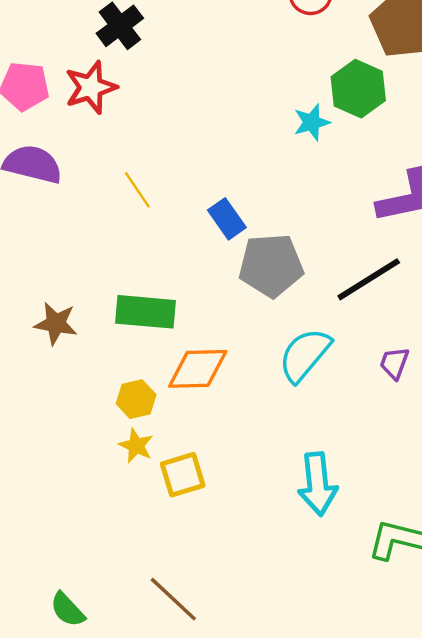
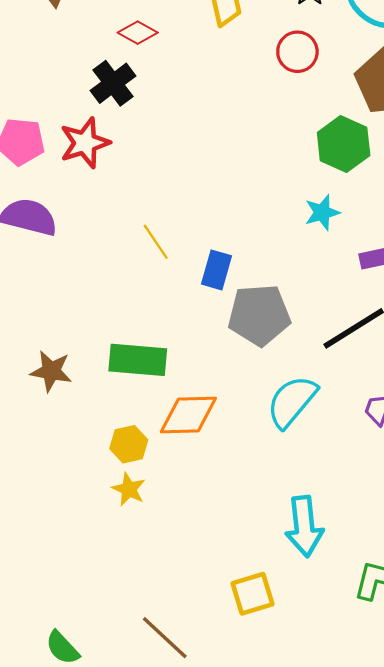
cyan star: (312, 122) -> (322, 213), moved
yellow line: (137, 190) -> (156, 242), moved
blue rectangle: (227, 219) -> (216, 270), turned 51
yellow square: (183, 475) -> (252, 594), moved

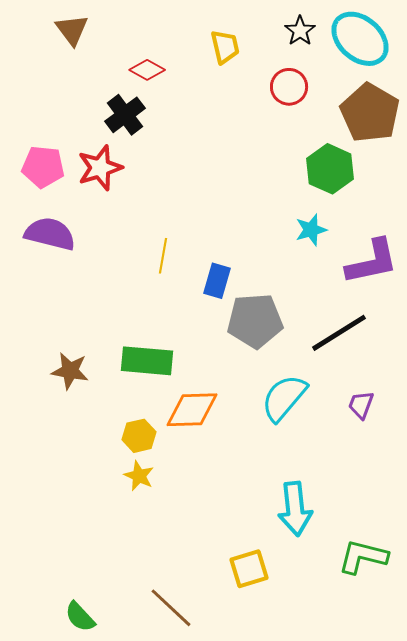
yellow line: (156, 242) -> (163, 256), turned 44

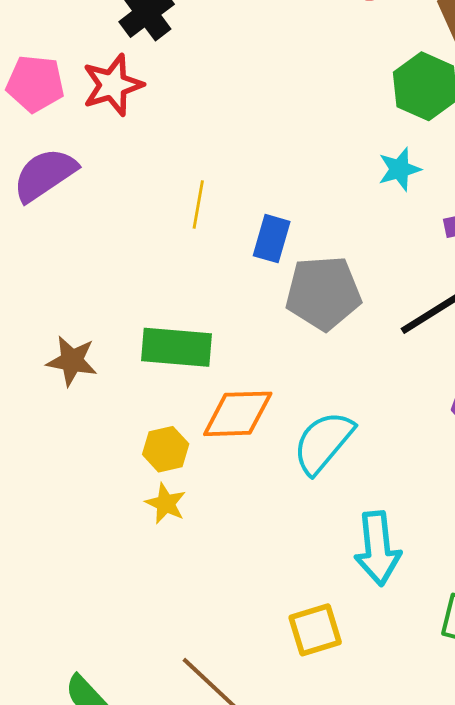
purple semicircle: (50, 234) -> (45, 175), turned -48
cyan semicircle: (284, 398) -> (323, 442), moved

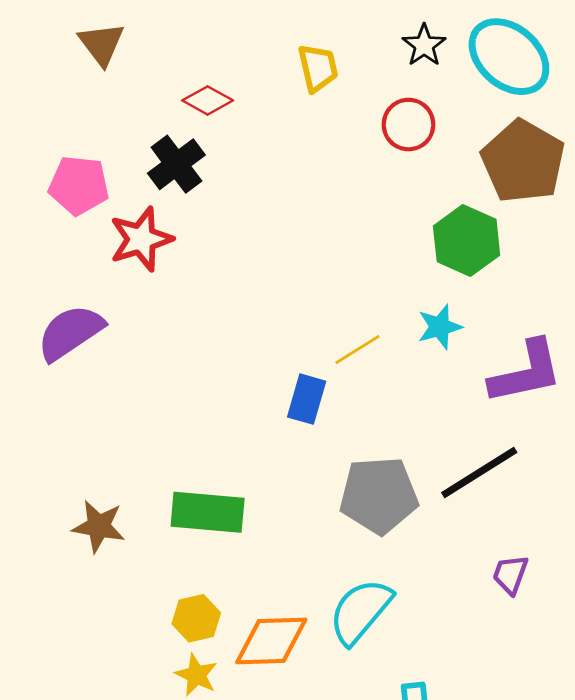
pink pentagon: (35, 84) -> (79, 185), moved
yellow line: (198, 205) -> (358, 350), moved, turned 48
gray pentagon: (323, 293) -> (379, 495), moved
orange diamond: (238, 414) -> (271, 641), moved

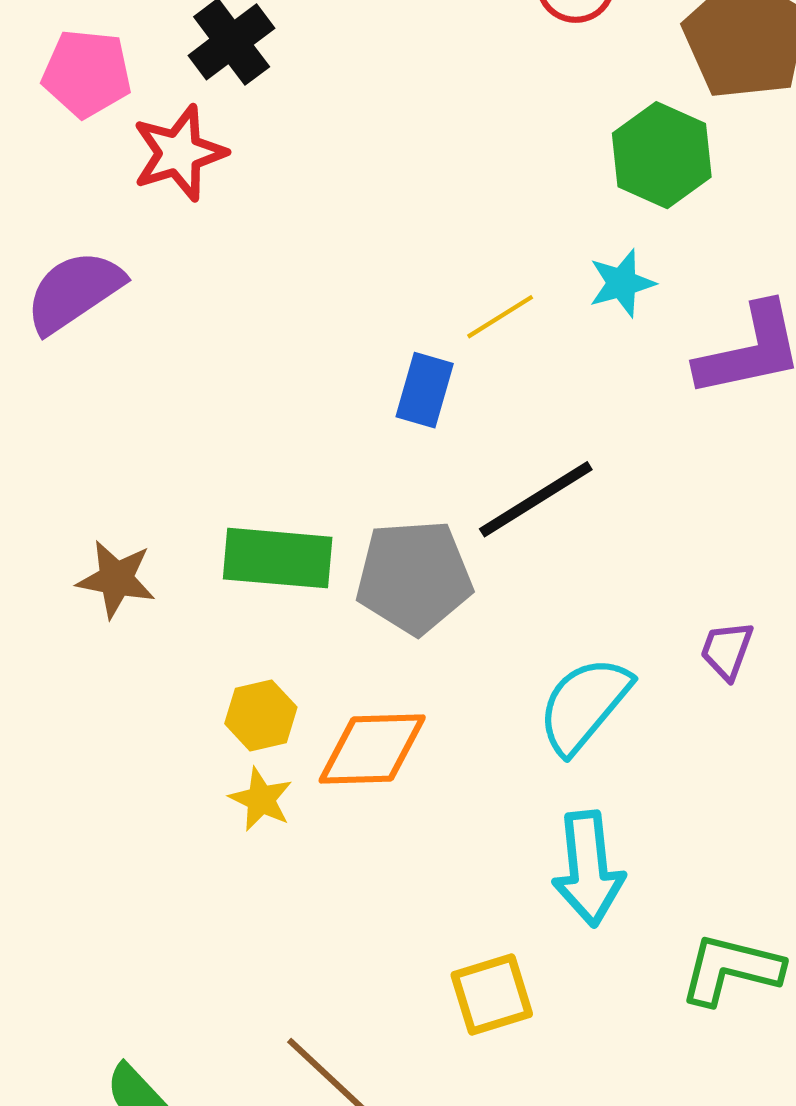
black line: (479, 473) -> (536, 499), moved
gray pentagon: (379, 495) -> (414, 577), moved
cyan semicircle: (360, 611) -> (584, 705), moved

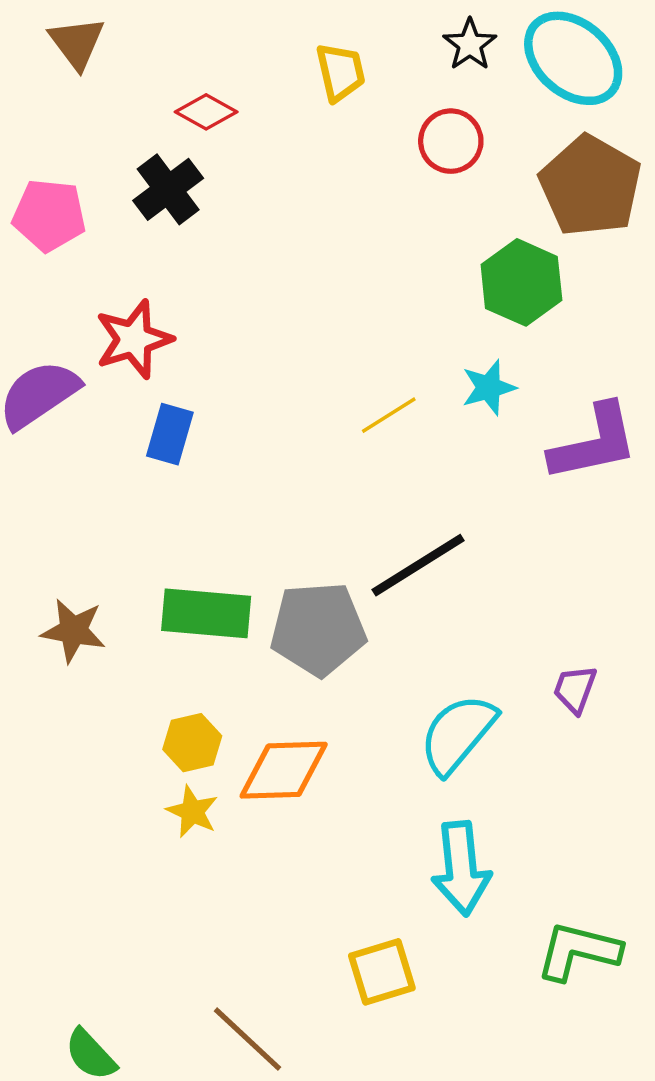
red star: (179, 153) -> (134, 339), moved
blue rectangle: (425, 390) -> (170, 434), moved

